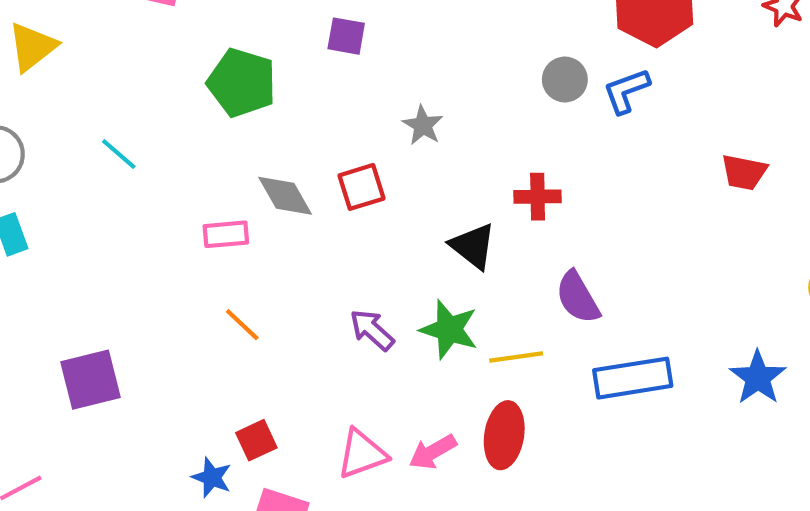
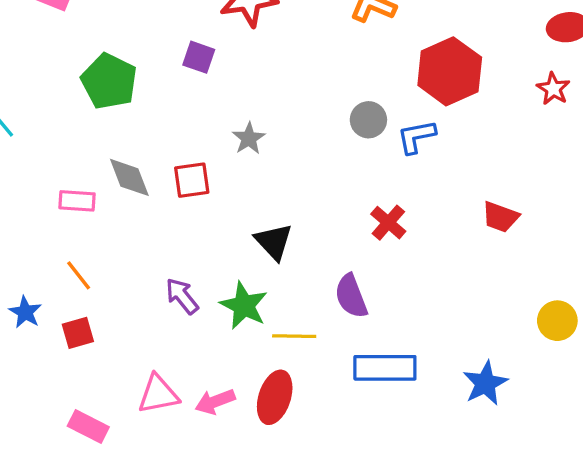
red cross: (538, 197) -> (388, 223), moved, turned 33
red square: (256, 440) -> (78, 333), moved
blue star: (212, 477) -> (25, 312), moved

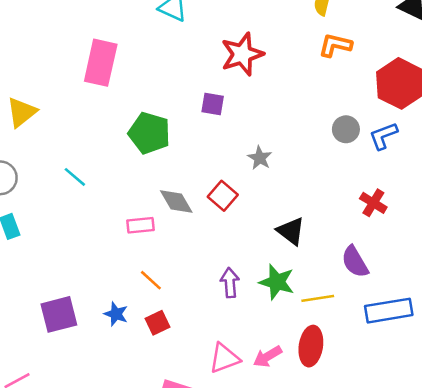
red square: (192, 180) -> (223, 196), turned -32
purple arrow: (182, 296) -> (230, 283), turned 44

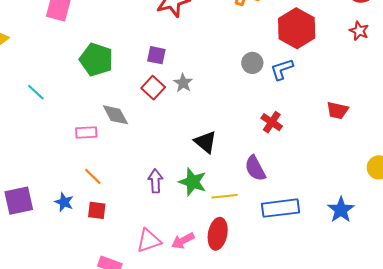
purple square: (213, 104) -> (156, 55), moved
red square: (223, 196) -> (153, 88), moved
red square: (157, 323) -> (97, 210), turned 30

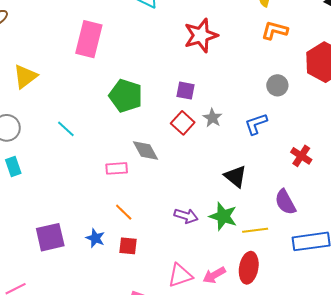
gray circle: (252, 63) -> (277, 85), moved
blue L-shape: (282, 69) -> (256, 124), moved
purple arrow: (155, 181) -> (186, 216), turned 110

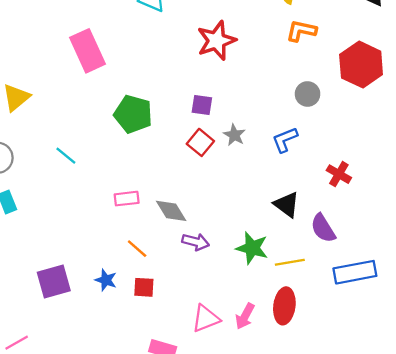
pink rectangle: (89, 39) -> (87, 51), turned -36
gray diamond: (146, 150) -> (171, 211), moved
black triangle: (235, 176) -> (287, 205), moved
purple arrow: (186, 216) -> (196, 242), moved
pink arrow: (214, 275) -> (245, 316), turned -30

